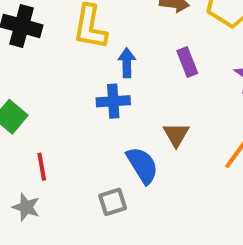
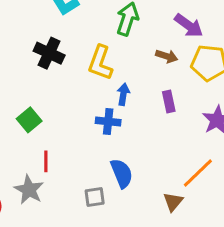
brown triangle: (176, 135) -> (173, 202), moved
gray star: (26, 207) -> (29, 190), size x1.4

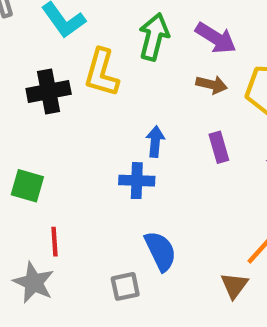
purple arrow: (189, 25) -> (216, 38), moved
black cross: (49, 53) -> (49, 91), turned -32
yellow L-shape: (100, 63) -> (102, 73), moved
green square: (29, 120) -> (27, 186), turned -30

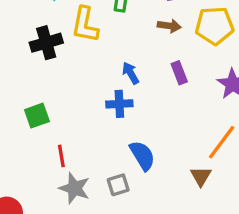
blue arrow: (155, 142) -> (131, 73), turned -30
green square: (27, 186) -> (37, 116), turned -30
gray star: (34, 282) -> (75, 188), moved

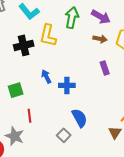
blue arrow: (131, 73) -> (46, 76), moved
gray square: (118, 185) -> (64, 135), turned -32
gray star: (75, 188) -> (15, 136), moved

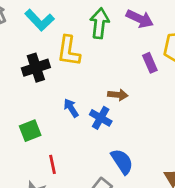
brown arrow: (100, 39) -> (118, 95), moved
purple rectangle: (105, 68) -> (150, 63), moved
blue cross: (67, 85) -> (101, 118), turned 35

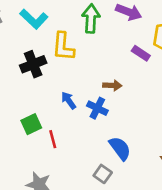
purple rectangle: (150, 63) -> (141, 53), turned -30
red line: (53, 164) -> (53, 139), moved

